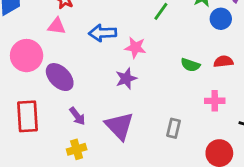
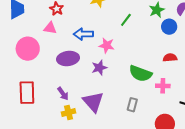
green semicircle: (190, 65) -> (140, 73), moved, size x1.6
purple ellipse: (60, 77) -> (68, 58), moved, turned -55
yellow cross: (77, 149) -> (69, 112), moved

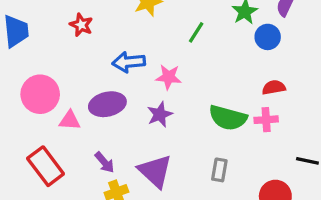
pink triangle: (50, 28) -> (70, 120), moved
pink cross: (163, 86) -> (266, 120), moved
red rectangle: (27, 93) -> (46, 166), turned -30

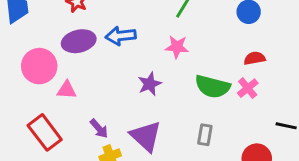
pink star: (168, 77) -> (177, 47), moved
purple ellipse: (107, 104) -> (79, 41), moved
pink cross: (266, 120) -> (248, 88), turned -35

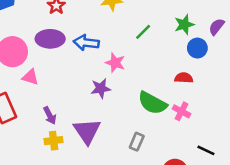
pink star: (177, 47) -> (115, 63), moved
red semicircle: (255, 58) -> (184, 78), moved
pink cross: (248, 88) -> (181, 111), turned -36

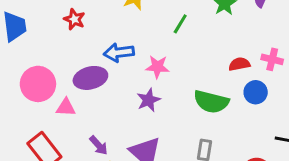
purple ellipse: (50, 39) -> (90, 78), moved
blue circle: (197, 48) -> (256, 92), moved
pink cross: (181, 111) -> (272, 59), moved

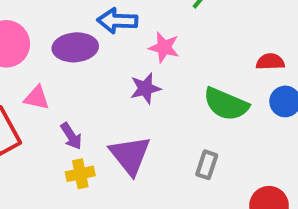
pink triangle: (66, 107) -> (37, 98), moved

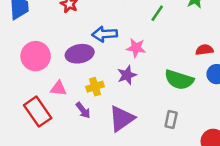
purple triangle: (130, 155) -> (122, 119), turned 40
yellow cross: (80, 174) -> (95, 87), moved

